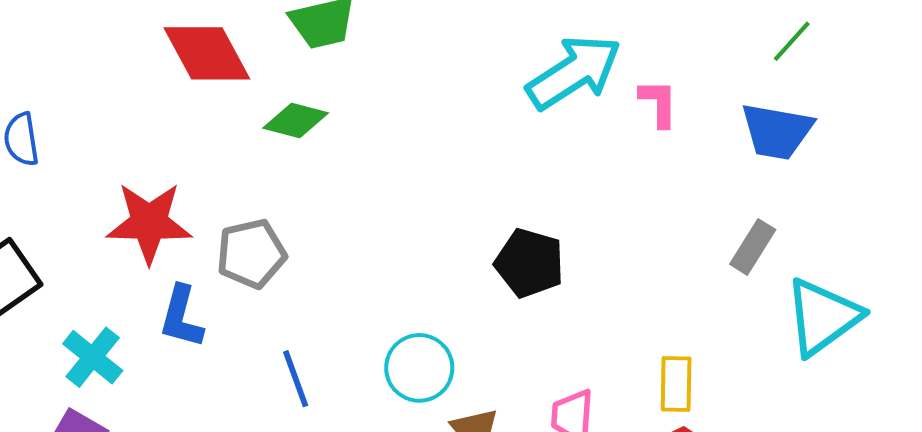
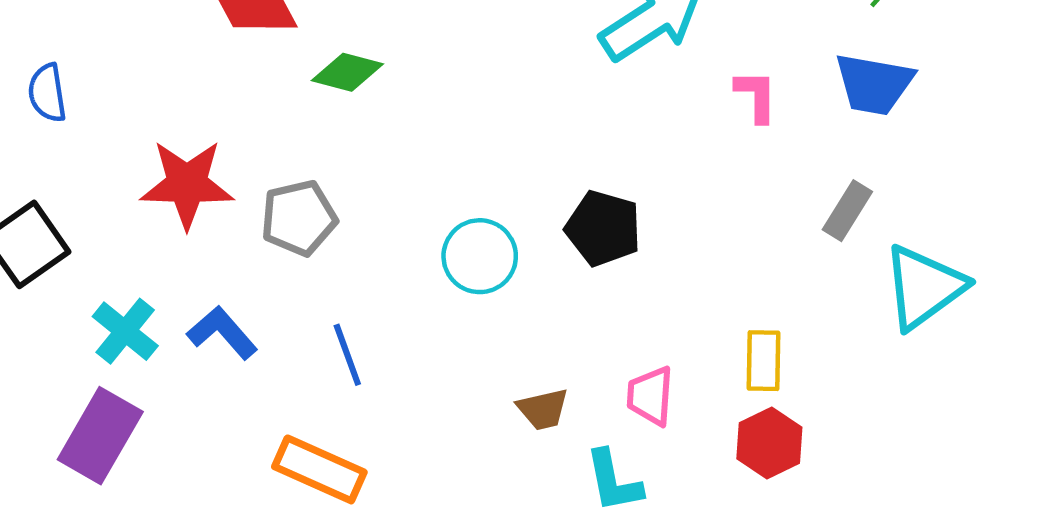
pink L-shape: (659, 103) -> (756, 96), moved
blue L-shape: (181, 317) -> (222, 333), moved, turned 124
cyan circle: (419, 368) -> (480, 256), moved

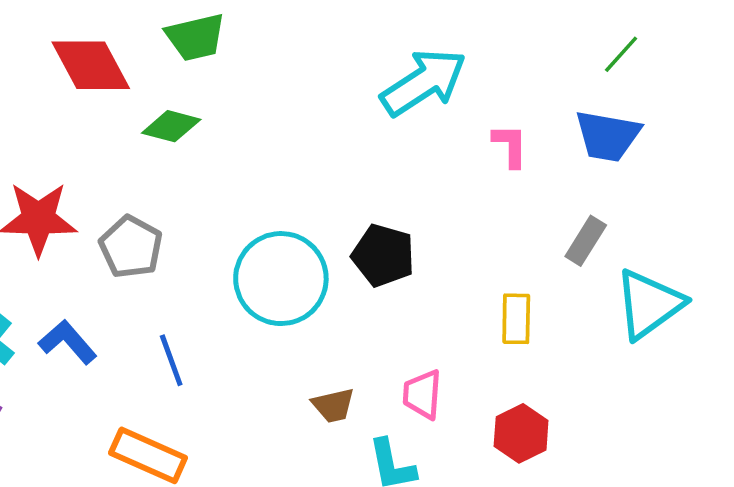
gray pentagon: (299, 218) -> (131, 247), turned -30
cyan circle: (480, 256) -> (281, 279), size x1.5
yellow rectangle: (764, 361) -> (516, 319), moved

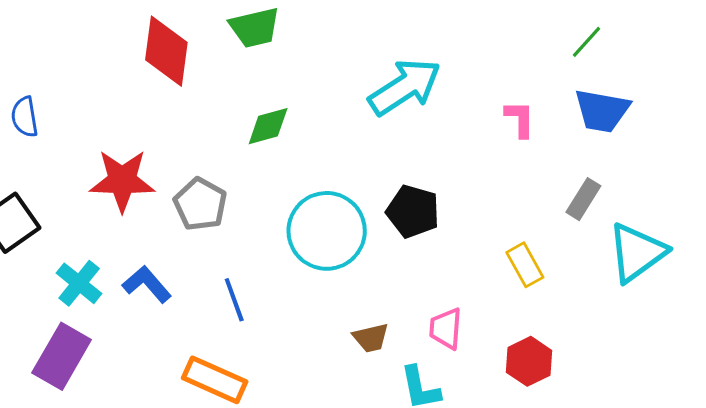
green line: (621, 54) -> (587, 42), moved
red diamond: (91, 65) -> (166, 51), turned 36
cyan arrow: (424, 82) -> (405, 87), moved
green diamond: (171, 126) -> (268, 126), moved, turned -30
yellow rectangle: (516, 319) -> (525, 265), turned -30

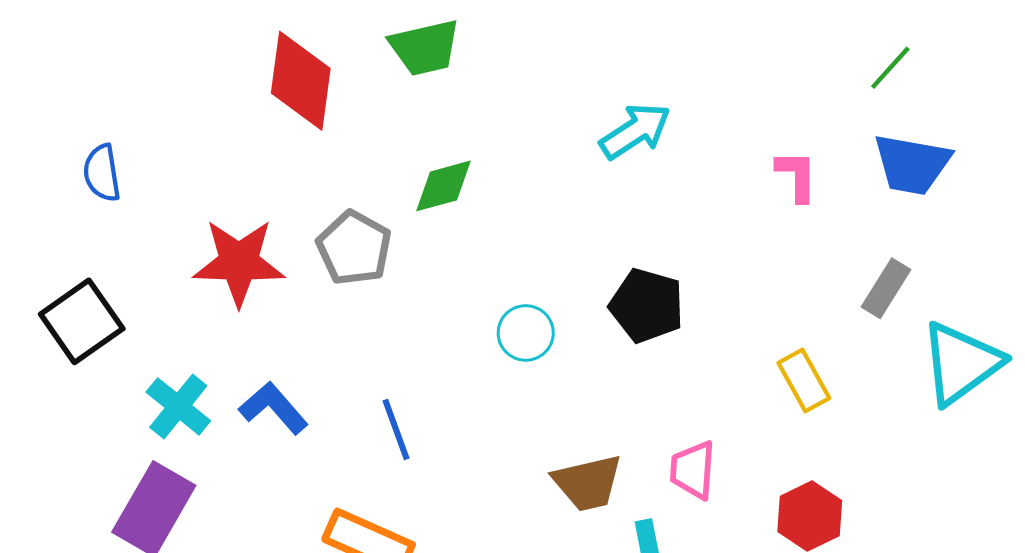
cyan arrow: (405, 87) -> (635, 131), size x0.7
gray pentagon: (200, 204) -> (354, 248), moved
cyan circle: (327, 231) -> (526, 333), size x0.5
brown trapezoid: (371, 338) -> (588, 483), size x1.4

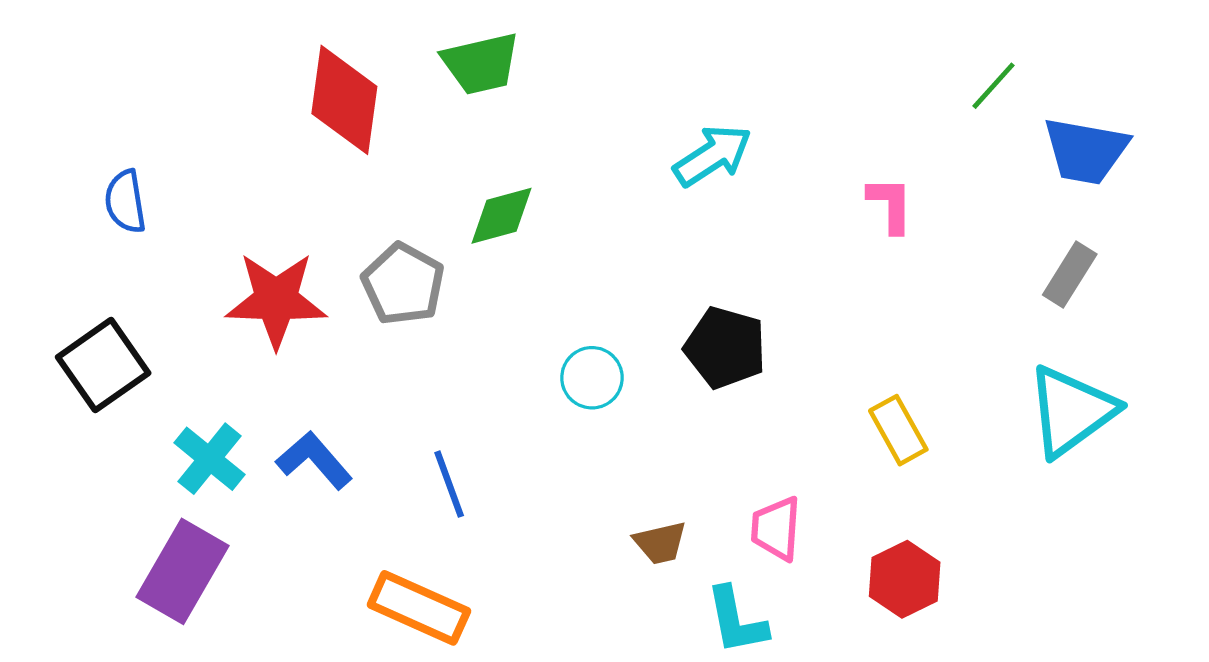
blue trapezoid: (912, 164) -> (1086, 151), moved
gray rectangle: (886, 288) -> (1070, 275), moved
brown trapezoid: (588, 483) -> (660, 543), size x0.7

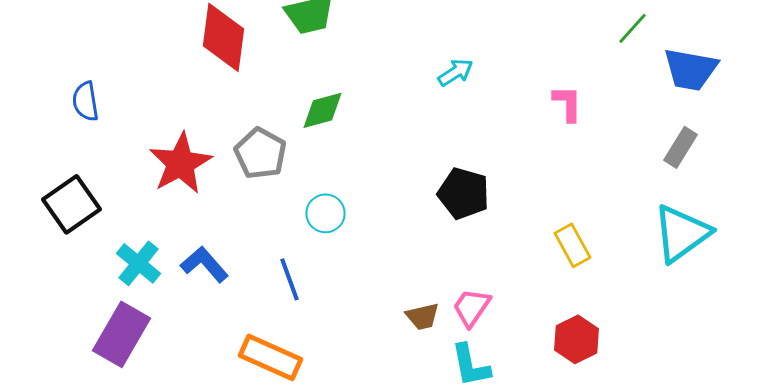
cyan arrow: (713, 156) -> (456, 72), size x0.7
red star: (276, 300) -> (180, 163), turned -30
cyan circle: (592, 378) -> (326, 213), moved
pink trapezoid: (776, 528) -> (472, 307), moved, turned 30

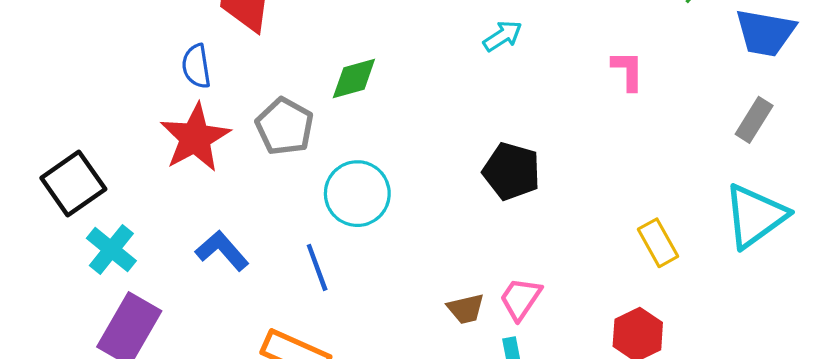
blue semicircle: (86, 101) -> (196, 66), moved
cyan circle: (326, 213) -> (357, 194), size x1.5
yellow rectangle: (572, 245) -> (658, 243), moved
cyan cross: (138, 263) -> (111, 249), moved

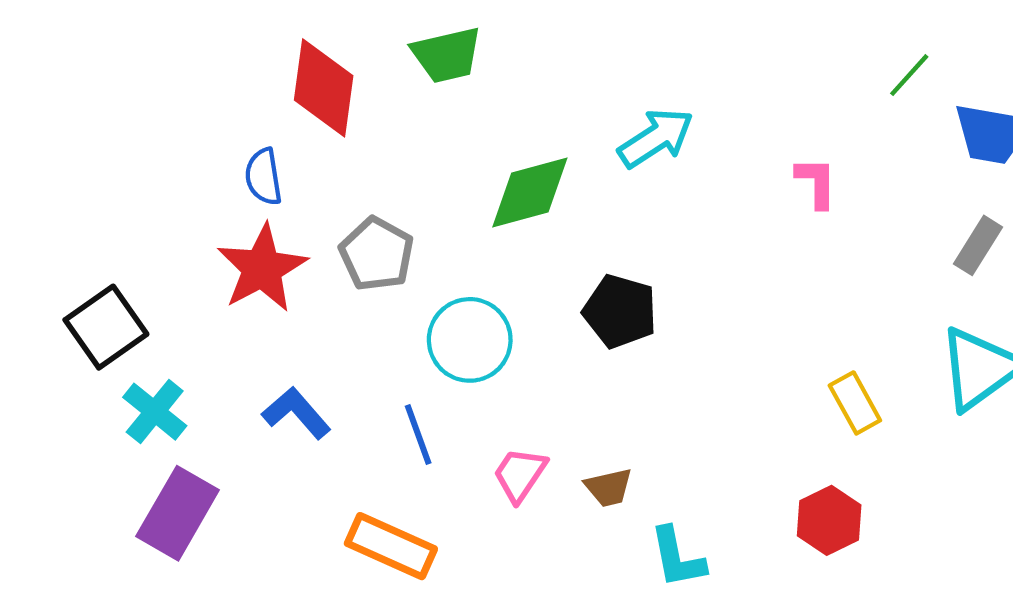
cyan arrow: (503, 36) -> (656, 138), size x1.5
green diamond: (354, 78) -> (530, 192), moved, size x1.4
black pentagon: (512, 171) -> (620, 311), moved
pink trapezoid: (520, 299) -> (520, 475), moved

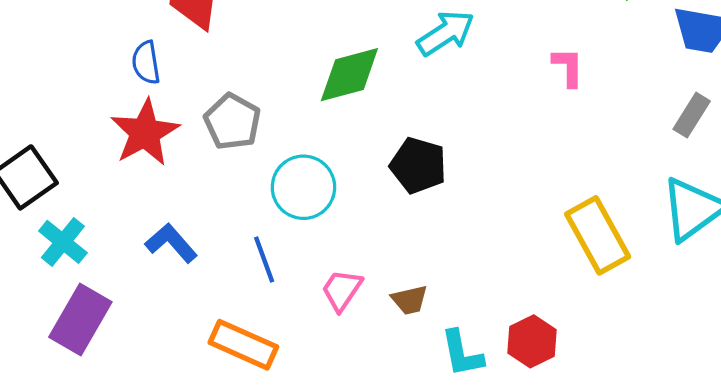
yellow rectangle: (855, 403) -> (598, 235), size x1.6
red hexagon: (829, 520) -> (532, 341), moved

